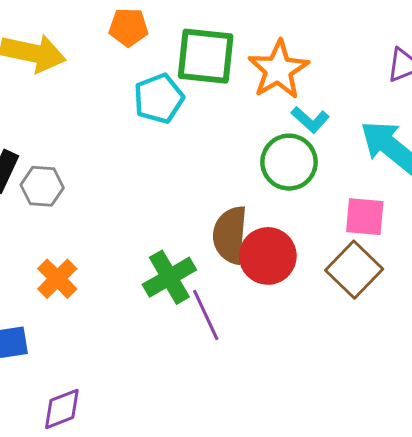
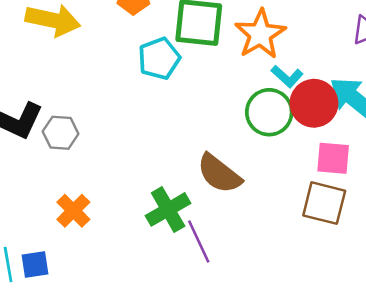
brown semicircle: (230, 235) -> (219, 174), turned -57
red circle: (268, 256) -> (314, 103), moved
brown square: (354, 270) -> (324, 203), turned -30

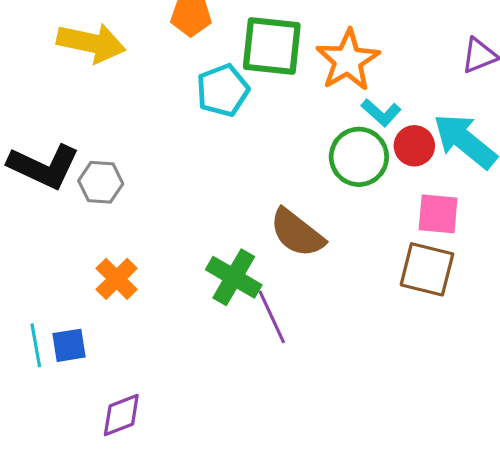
red circle: (314, 103) -> (414, 146), size x0.7
green cross: (168, 209) -> (234, 277), turned -30

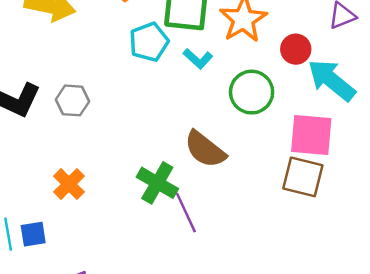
cyan L-shape: (381, 113) -> (198, 59), moved
red circle: (414, 146) -> (296, 49), moved
gray hexagon: (101, 182) -> (73, 100), moved
pink square: (438, 214) -> (311, 135), size x1.4

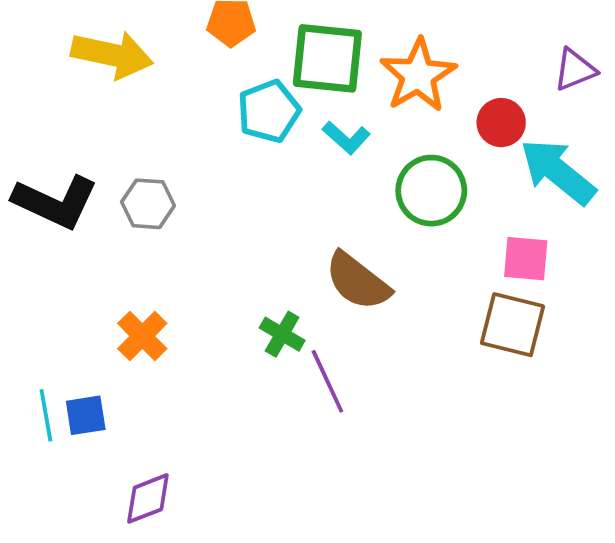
pink square: (311, 135) -> (526, 259), size x0.7
green cross: (157, 183) -> (282, 334), size x0.7

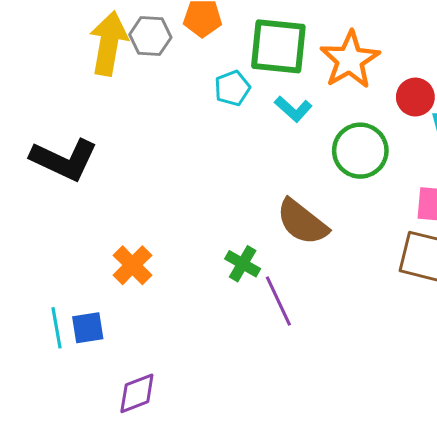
yellow arrow: (112, 55) -> (109, 43), turned -92
cyan pentagon: (269, 111) -> (232, 88), size x0.7
gray hexagon: (148, 204) -> (150, 36), moved

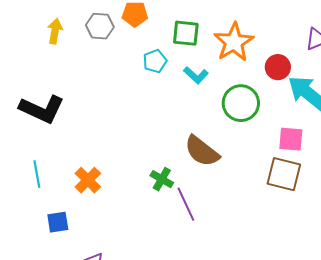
yellow arrow: (109, 43) -> (55, 31), moved, size x0.6
green square: (278, 46) -> (186, 33), size x0.7
cyan line: (57, 328) -> (37, 174), moved

